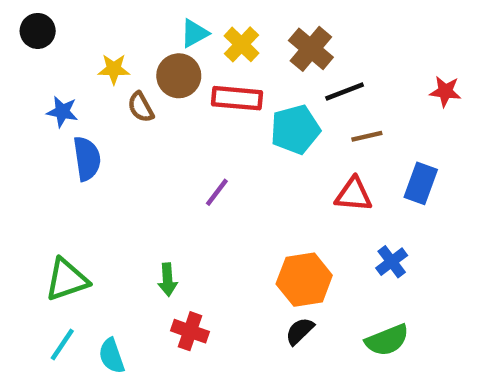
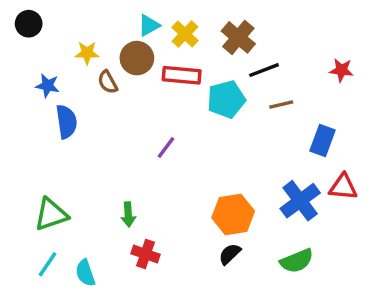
red triangle: (354, 195) -> (343, 187), moved
blue cross: (392, 262) -> (300, 201), size x1.6

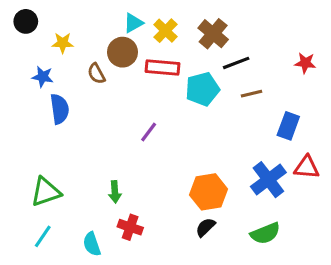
yellow star: (87, 53) -> (63, 43), moved
cyan semicircle: (85, 273) -> (92, 244), moved

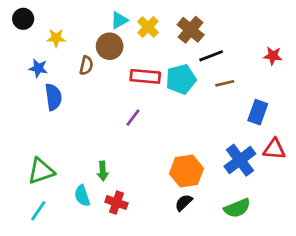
red rectangle: (162, 68) -> (145, 76), moved
brown semicircle: (96, 74) -> (86, 65), turned -138
cyan semicircle: (92, 244) -> (82, 196), moved

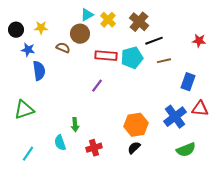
black circle: (23, 19) -> (16, 30), moved
brown semicircle: (86, 65) -> (63, 48), turned -80
green triangle: (41, 171) -> (24, 110), moved
red cross: (116, 203) -> (94, 148), moved, turned -35
green semicircle: (237, 208) -> (186, 150), moved

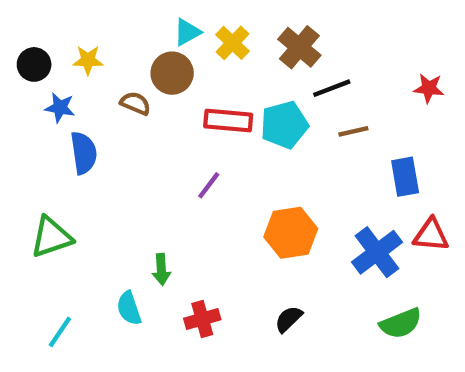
blue rectangle: (188, 82) -> (405, 177), turned -30
orange hexagon: (136, 125) -> (291, 233), moved

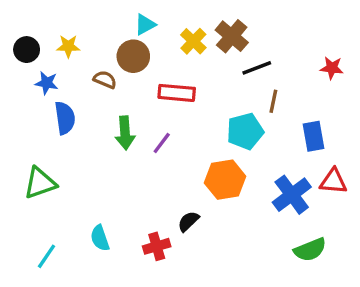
yellow cross: (232, 43) -> (193, 41), moved
cyan pentagon: (284, 125) -> (245, 131), moved
brown line: (353, 131) -> (273, 101), turned -65
green arrow: (161, 269) -> (125, 133), moved, size x1.4
black semicircle: (289, 319) -> (188, 221), moved

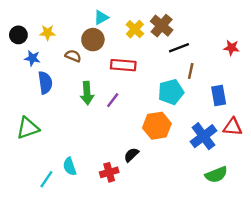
cyan line: (47, 256) -> (46, 179), moved

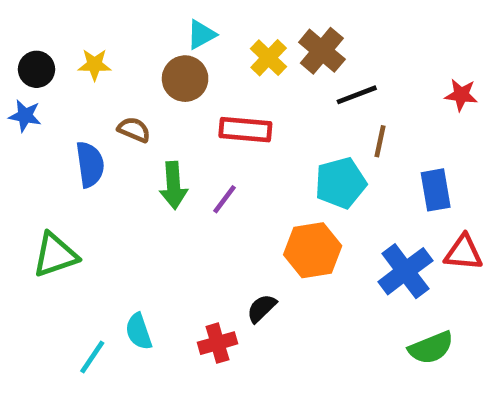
brown semicircle: (73, 56) -> (134, 130), moved
blue star: (32, 58) -> (25, 116), moved

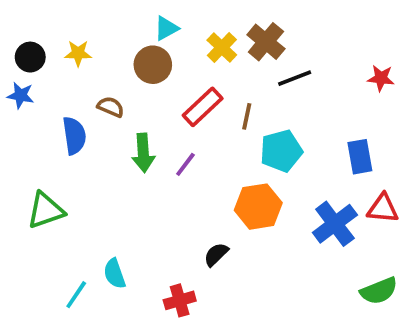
red rectangle: (245, 130) -> (203, 107), turned -48
brown line: (380, 141) -> (247, 116), moved
red cross: (218, 343) -> (180, 300), moved
green semicircle: (431, 348) -> (379, 291), moved

